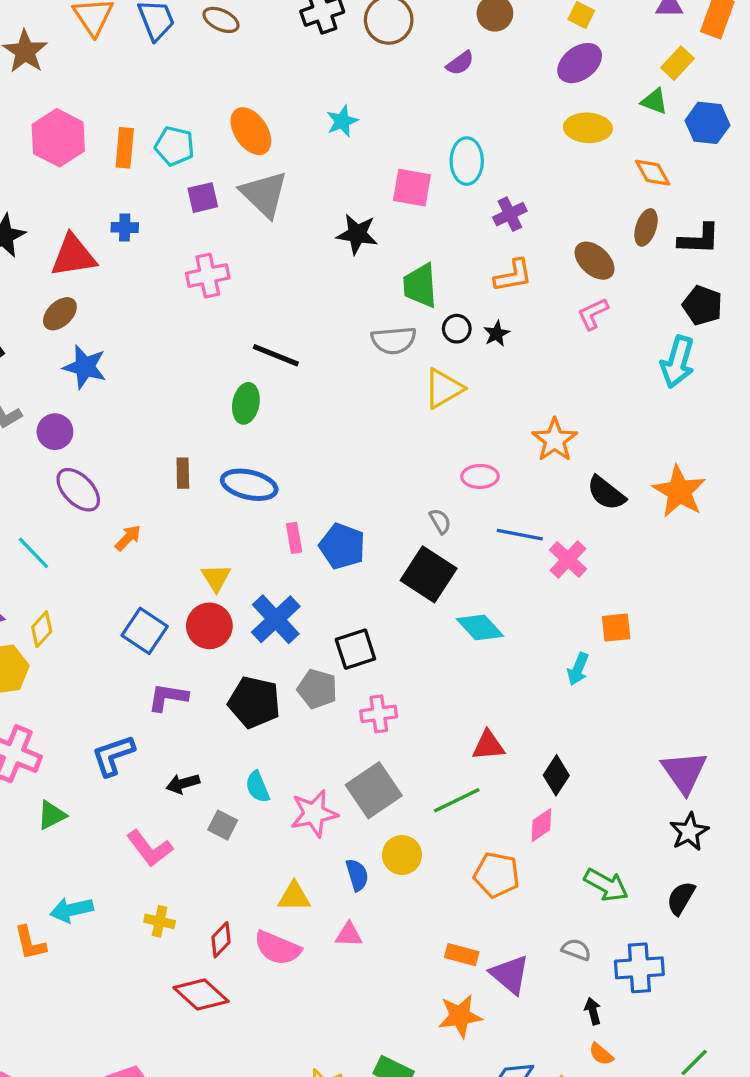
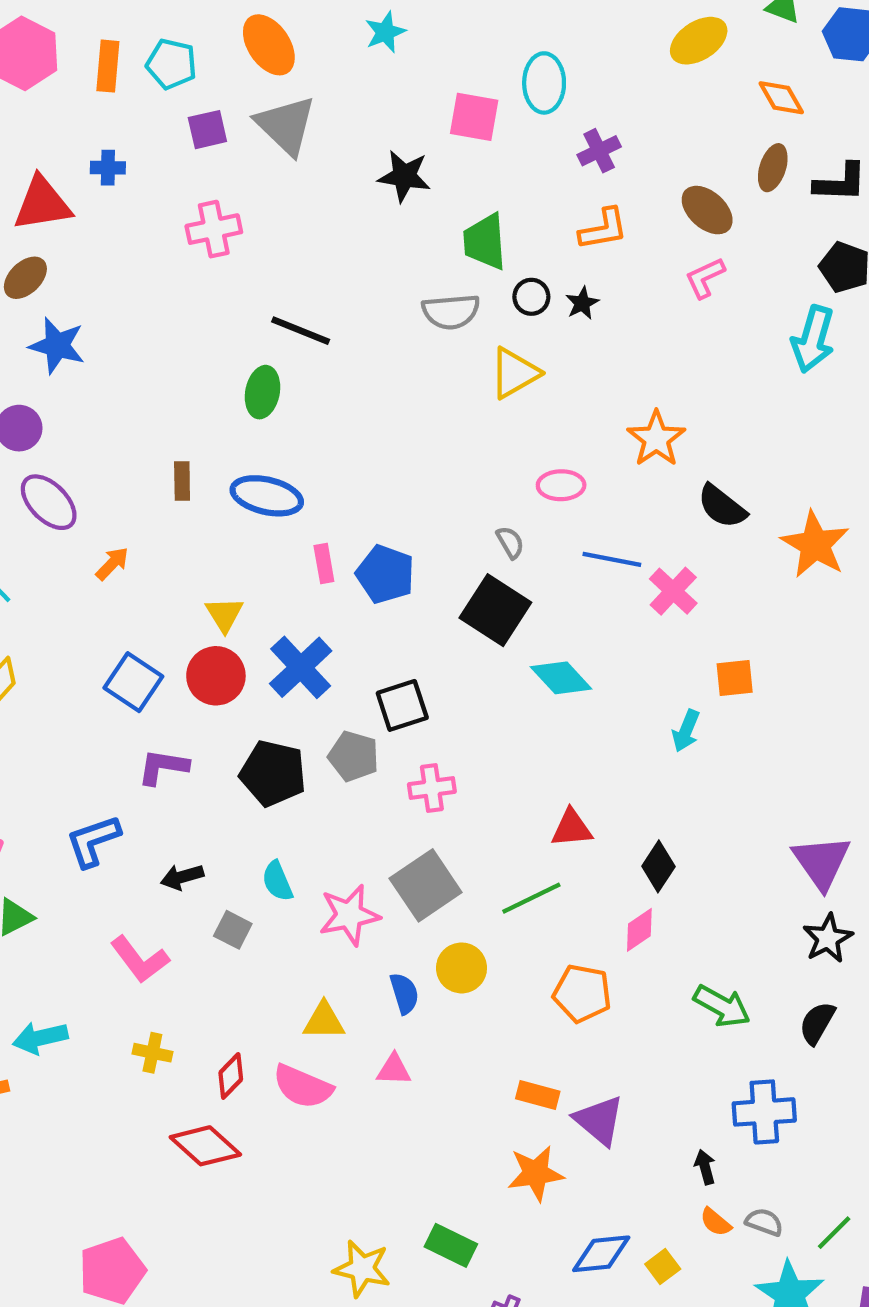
yellow ellipse: (588, 128) -> (699, 41), turned -36
orange star: (679, 491) -> (815, 545), moved
gray semicircle: (576, 950) -> (764, 1222), moved

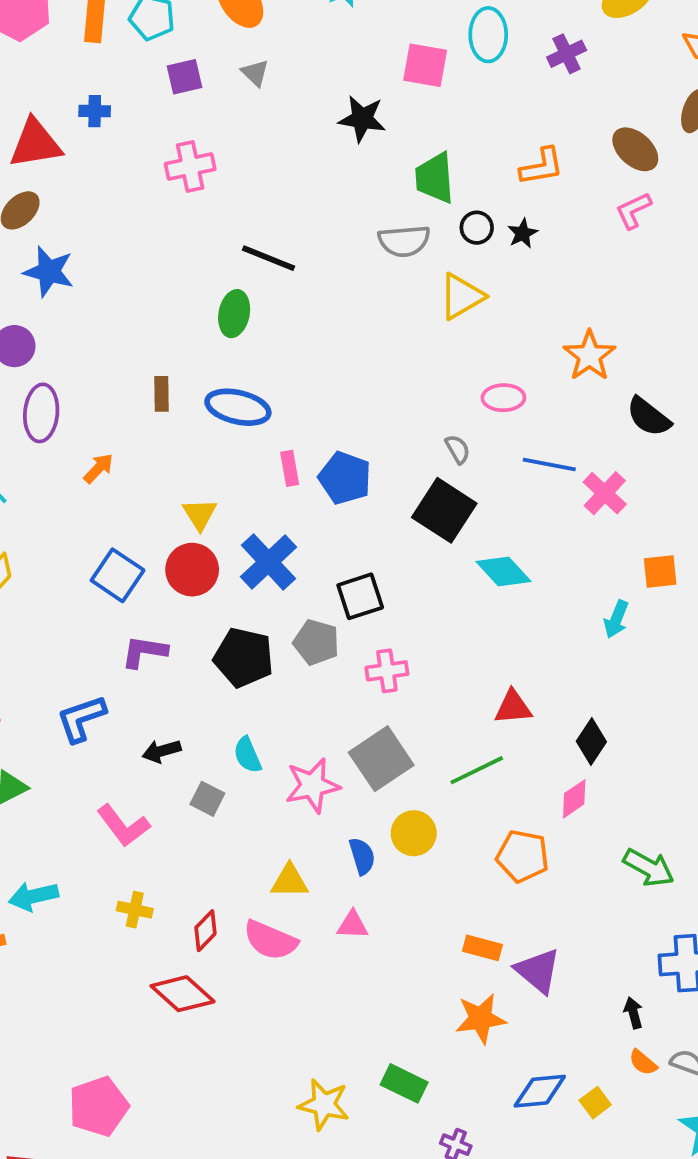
gray triangle: (286, 125) -> (255, 73), size x0.5
purple cross: (599, 151) -> (567, 54), moved
purple ellipse: (49, 502) -> (41, 413), turned 50

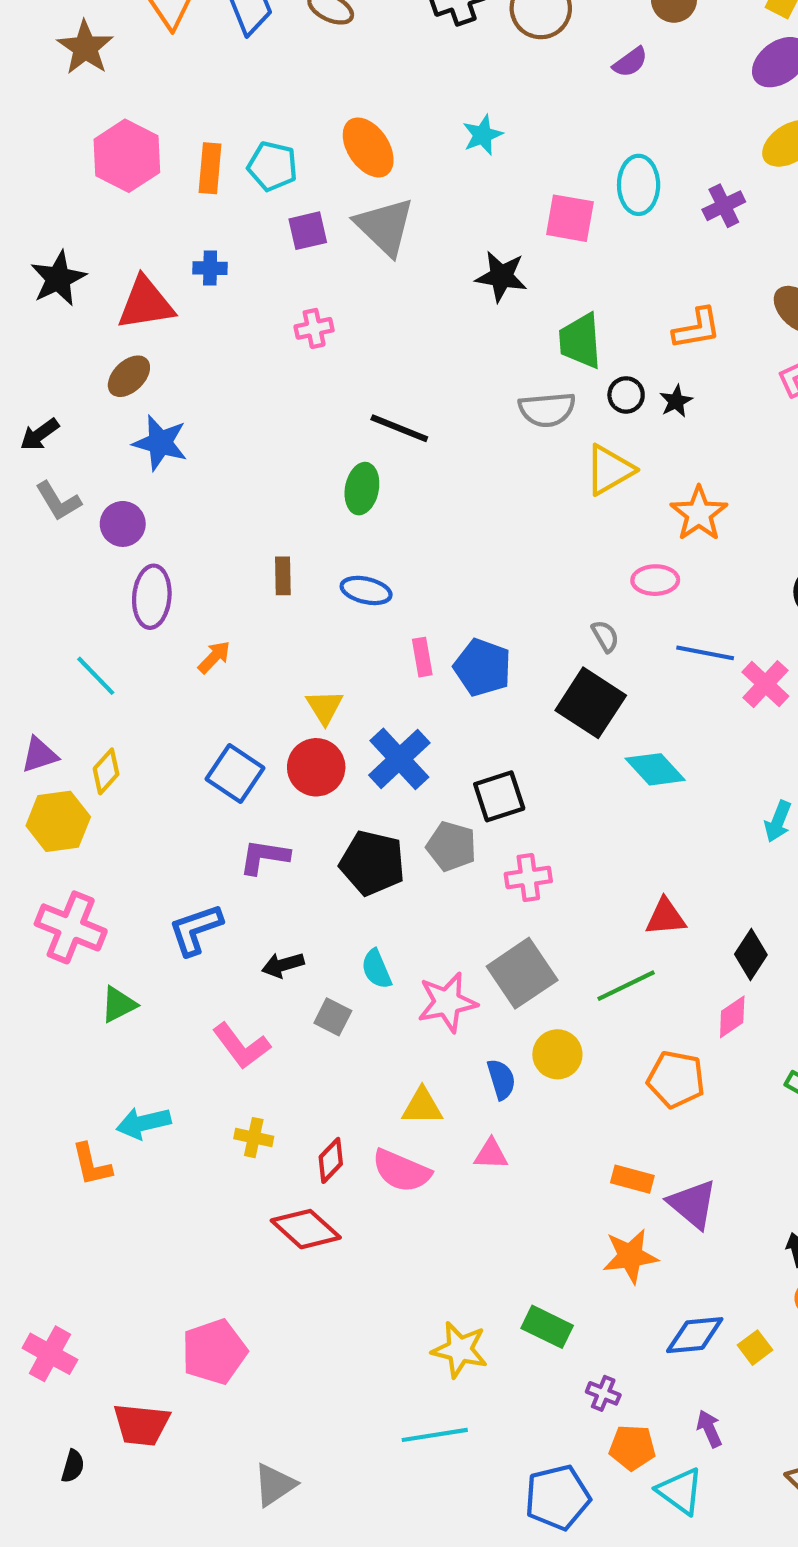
gray triangle: (255, 73) -> (385, 226), size x2.0
pink cross: (190, 166) -> (314, 328), size x0.7
orange star: (589, 356) -> (699, 514), moved
blue ellipse: (238, 407) -> (366, 590), size x0.7

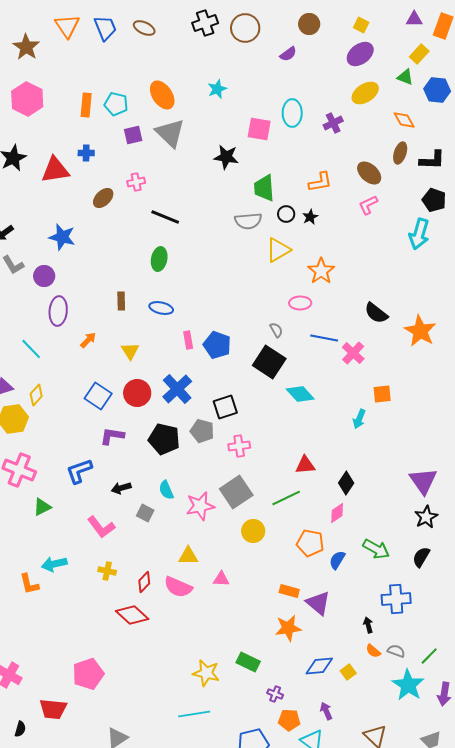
pink hexagon: (127, 156) -> (27, 99), moved
brown ellipse: (129, 376) -> (103, 198), moved
black line: (399, 428) -> (165, 217), moved
yellow triangle: (324, 707) -> (130, 351), moved
blue semicircle: (501, 1079) -> (337, 560), moved, turned -132

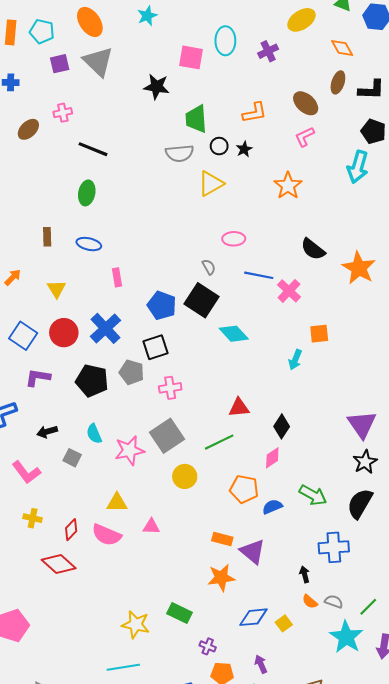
orange star: (321, 271) -> (288, 186), moved
blue pentagon: (217, 345) -> (162, 306), moved
black semicircle: (421, 557) -> (360, 504), size x1.4
blue semicircle: (337, 560) -> (272, 507), turned 36

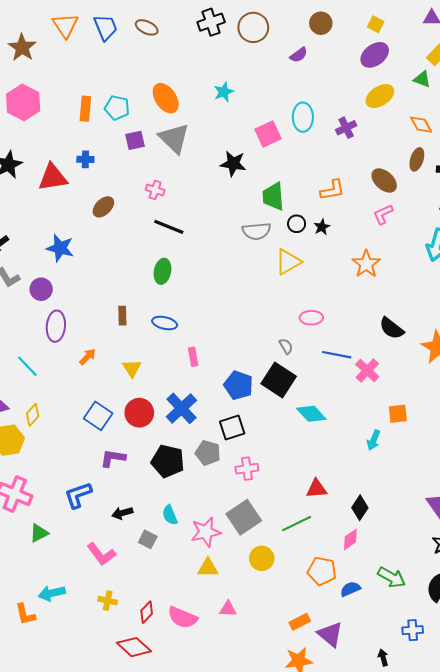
pink square: (191, 57) -> (268, 134), turned -35
pink cross: (63, 113) -> (155, 190), moved, turned 30
yellow triangle: (117, 503) -> (208, 568), moved
orange rectangle: (222, 539) -> (300, 622), turned -42
blue cross: (334, 547) -> (413, 630), size x0.7

